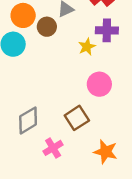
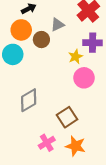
pink circle: (99, 84) -> (84, 78), moved
gray diamond: (28, 120) -> (29, 100), moved
orange star: (106, 152) -> (76, 146), moved

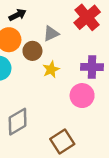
purple cross: (93, 43) -> (92, 67), moved
yellow star: (76, 57) -> (51, 69), moved

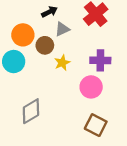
black arrow: (18, 15) -> (49, 12), moved
brown square: (62, 141) -> (96, 125), moved, turned -30

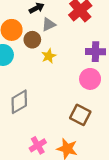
purple cross: (100, 60) -> (95, 52), moved
pink circle: (91, 87) -> (90, 79), moved

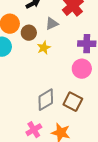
gray triangle: (49, 24) -> (52, 24), moved
gray diamond: (19, 102) -> (46, 100), moved

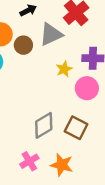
gray triangle: (52, 24) -> (51, 34), size x1.5
yellow star: (44, 48) -> (64, 69), moved

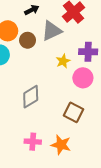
gray diamond: (44, 125) -> (31, 97), moved
pink cross: (29, 161) -> (33, 142), turned 35

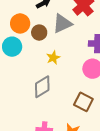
yellow star: (63, 61) -> (53, 58), moved

